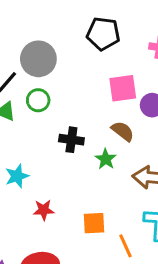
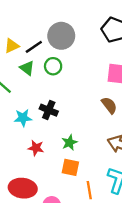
black cross: (71, 140) -> (49, 110), moved
green star: (106, 159) -> (70, 143), moved

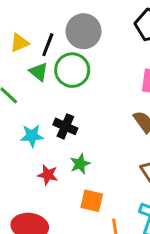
black line: (34, 47) -> (48, 45), turned -36
green circle: (53, 66) -> (72, 70), size x1.5
green star: (70, 143) -> (80, 164), moved

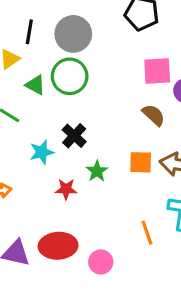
black line: (48, 45) -> (29, 32), moved
black cross: (65, 126) -> (74, 136), turned 30
orange square: (92, 201) -> (141, 162), moved

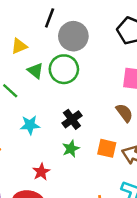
black line: (29, 32) -> (50, 18), moved
black cross: (74, 136) -> (72, 119), moved
red star: (66, 189) -> (41, 172), moved, turned 30

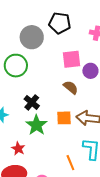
gray circle: (73, 36) -> (32, 37), moved
green star: (71, 149) -> (36, 125), size x1.5

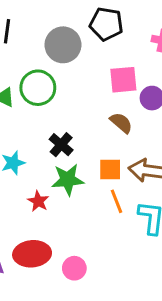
green star: (36, 125) -> (68, 180), turned 30
red star: (18, 149) -> (38, 201), moved
orange line: (70, 163) -> (117, 201), moved

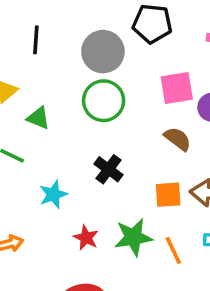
green circle: (38, 88) -> (104, 101), moved
green star: (68, 180) -> (133, 237), moved
orange line: (117, 201) -> (173, 251), moved

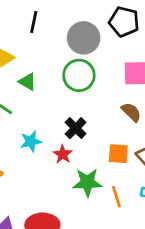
red star: (86, 238) -> (63, 154), moved

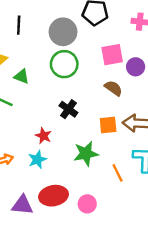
cyan star: (31, 141) -> (37, 160), moved
red star: (63, 154) -> (43, 136), moved
orange line: (116, 197) -> (118, 173), moved

